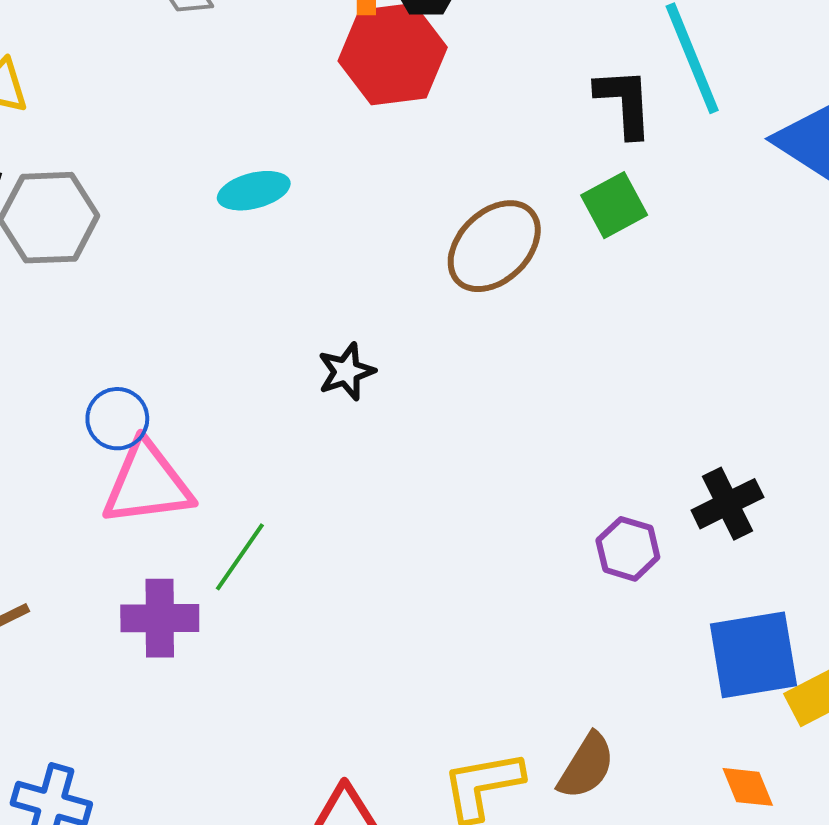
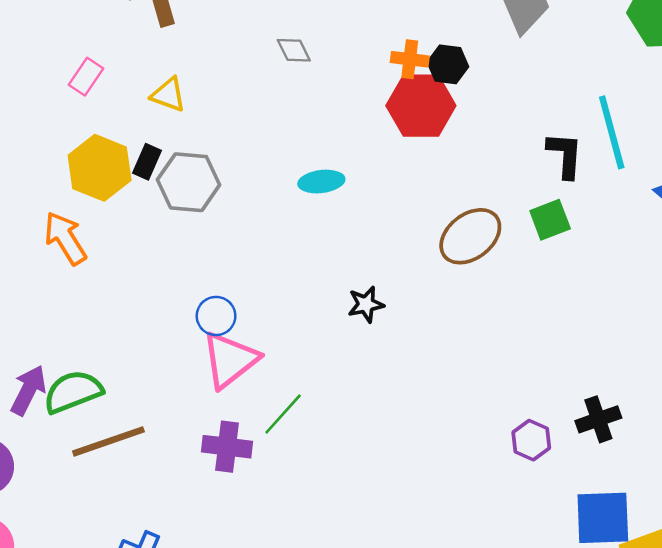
pink triangle: (147, 484) -> (230, 360), turned -38

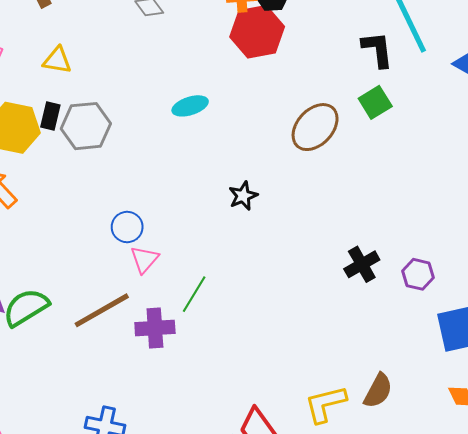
pink triangle: (230, 360) -> (144, 259), size x0.6
black cross: (598, 419) -> (362, 264), moved
purple hexagon: (531, 440) -> (418, 274), moved
brown line: (108, 441) -> (102, 310), moved

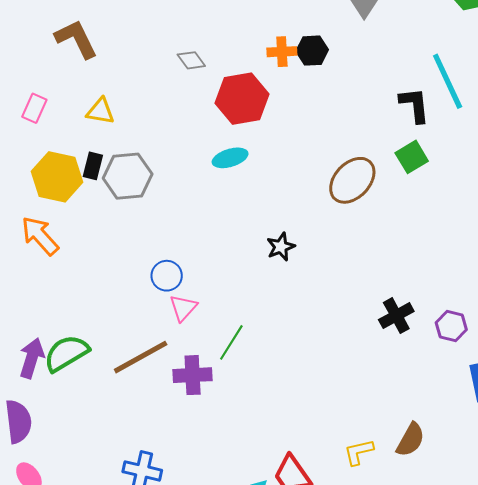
red hexagon: (257, 32) -> (242, 99), moved
yellow L-shape: (325, 404) -> (359, 452), size x0.7

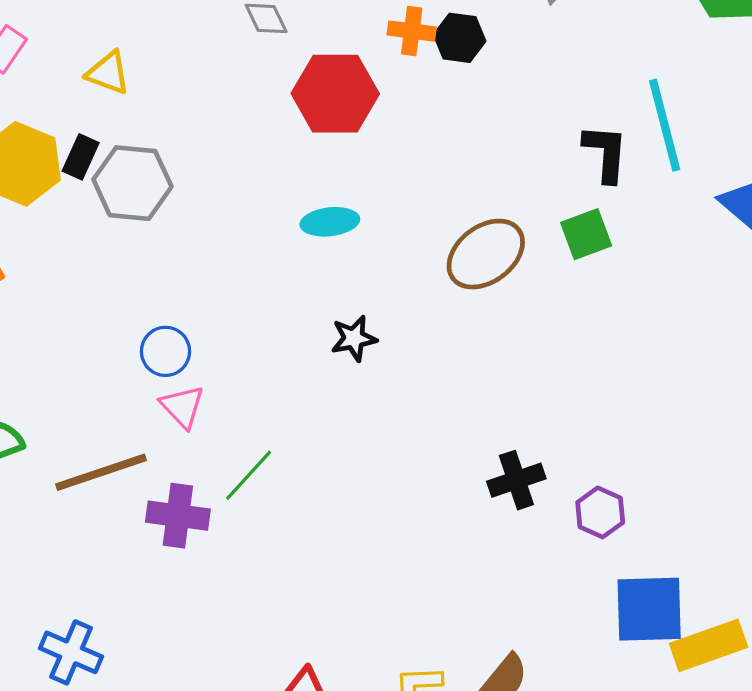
cyan ellipse: (230, 158) -> (330, 222), moved
pink triangle: (183, 308) -> (182, 407), turned -36

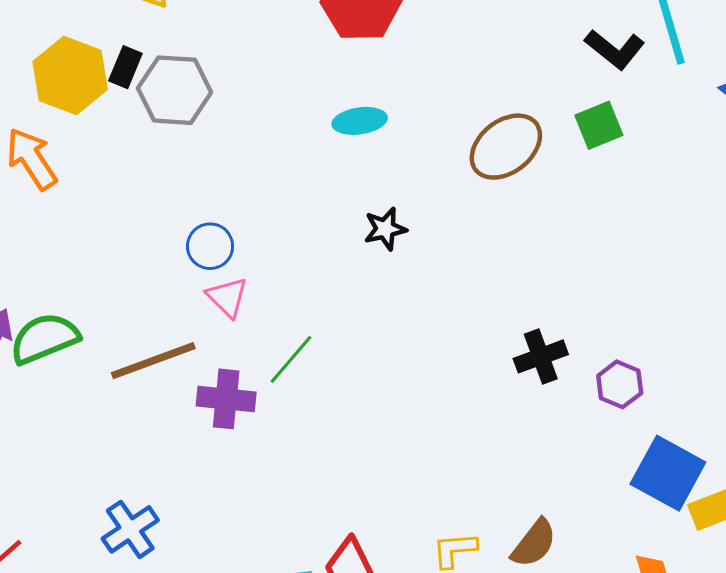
black L-shape: (606, 153) -> (615, 49), turned 126
blue square: (649, 609) -> (668, 473), turned 32
blue cross: (71, 652) -> (130, 529), turned 34

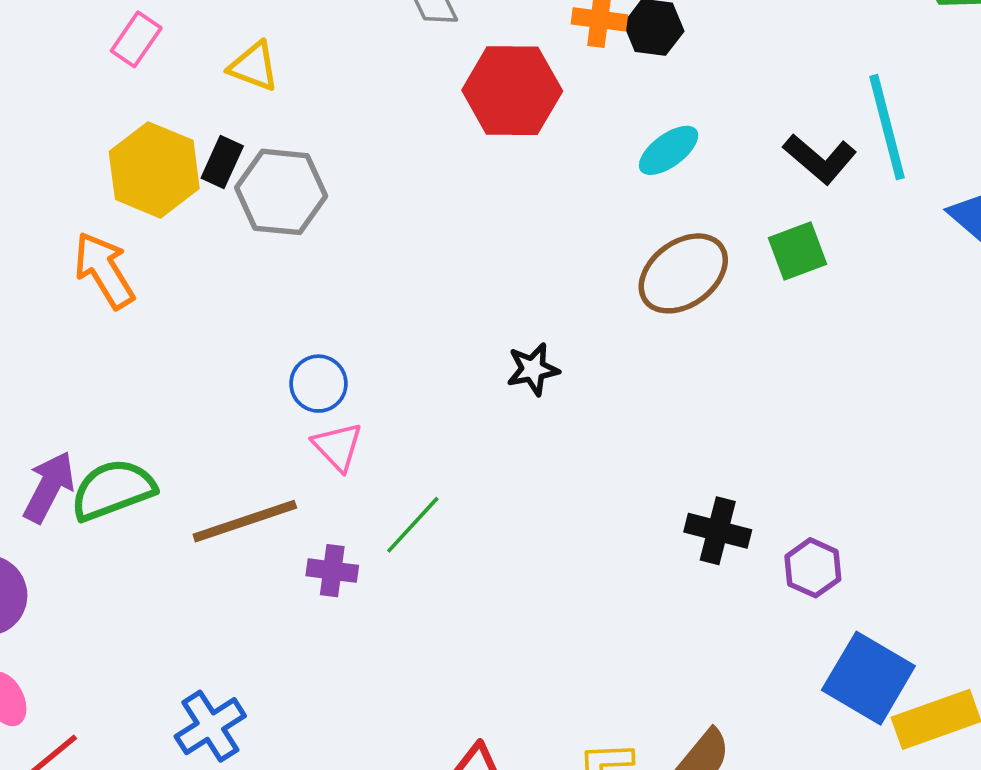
cyan ellipse: (360, 121) -> (669, 150), moved, turned -30
black cross: (541, 356) -> (718, 531), turned 33
purple cross: (226, 399) -> (332, 571), size x0.7

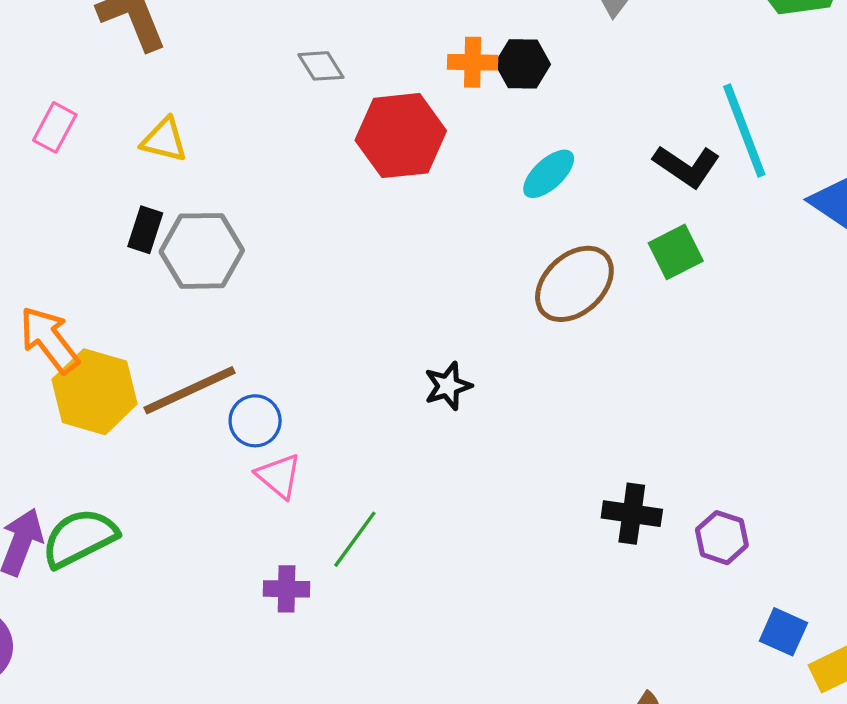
yellow hexagon: (154, 170) -> (95, 392), moved
brown line: (245, 521) -> (190, 390), moved
blue square: (868, 678) -> (783, 632), size x0.6

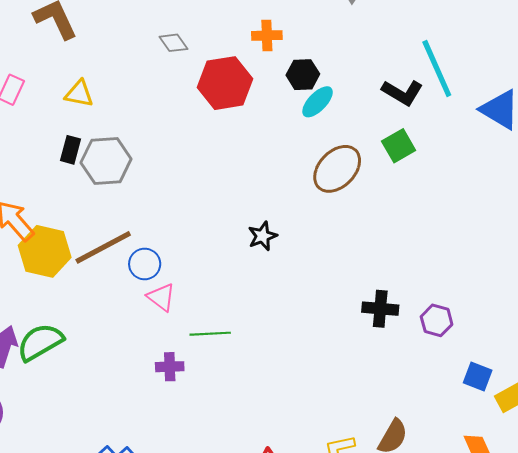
black hexagon: (523, 64) -> (303, 75), moved
green line: (355, 539) -> (210, 334), turned 54

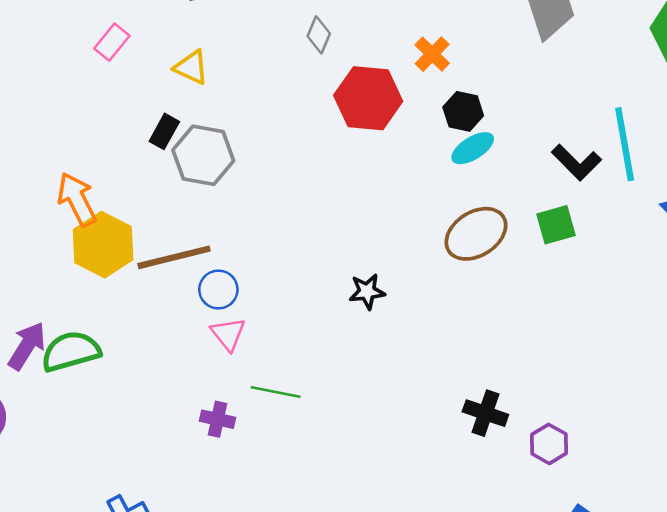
orange cross: (267, 35) -> (432, 54), turned 32
gray diamond: (173, 43) -> (319, 35), turned 44

